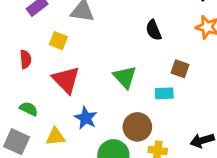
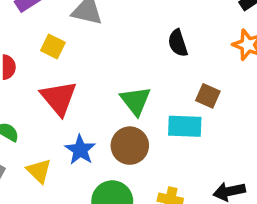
cyan rectangle: (164, 93) -> (185, 126), size x1.4
brown circle: (137, 127) -> (130, 146), moved
yellow triangle: (55, 137) -> (39, 171), turned 45

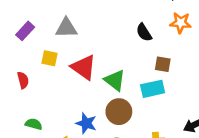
black semicircle: (178, 43) -> (144, 32), moved
red triangle: (59, 98) -> (84, 67), moved

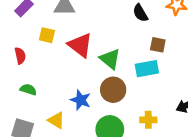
green semicircle: (34, 124) -> (28, 90), moved

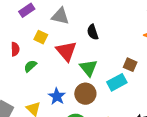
black semicircle: (140, 13) -> (93, 32), moved
cyan rectangle: (147, 69) -> (117, 82), turned -30
green semicircle: (28, 90) -> (30, 66), moved, turned -72

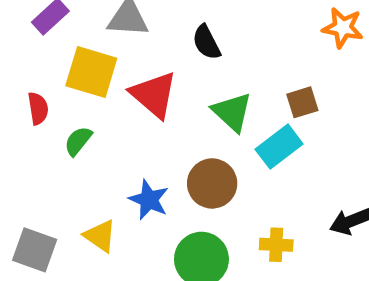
yellow square: (41, 37) -> (91, 72), size x1.6
brown square: (130, 65) -> (302, 102), turned -32
green triangle: (88, 68) -> (232, 112), moved

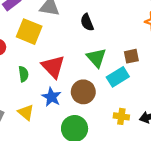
red triangle: (154, 95) -> (53, 67), moved
green semicircle: (78, 141) -> (23, 74), moved, turned 128
yellow cross: (276, 245) -> (121, 116), moved

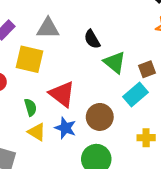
green triangle: (96, 58) -> (115, 62), moved
yellow triangle: (26, 112) -> (37, 132), moved

